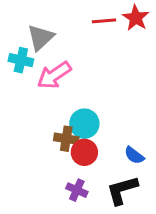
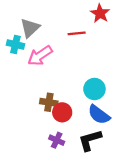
red line: (104, 21) -> (77, 33), moved
cyan circle: (84, 124) -> (94, 89), moved
blue semicircle: (134, 155) -> (99, 115), size x1.5

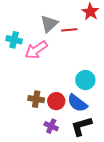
gray triangle: (30, 28) -> (49, 24), moved
brown cross: (49, 102) -> (36, 99), moved
blue semicircle: (99, 115) -> (77, 103), moved

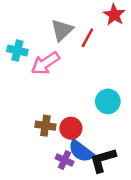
red line: (69, 30) -> (87, 38), turned -56
blue semicircle: (77, 103) -> (81, 151), moved

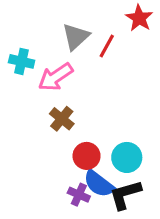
cyan circle: (108, 101) -> (127, 157), moved
brown cross: (45, 126) -> (62, 119), moved, turned 30

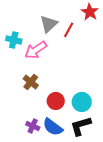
brown cross: (62, 119) -> (31, 82), moved
blue semicircle: (99, 184) -> (53, 127), moved
purple cross: (79, 195) -> (33, 126), moved

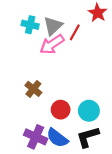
cyan cross: (14, 40) -> (30, 25), moved
pink arrow: (36, 50) -> (52, 44), moved
purple cross: (33, 126) -> (36, 137), size x1.5

